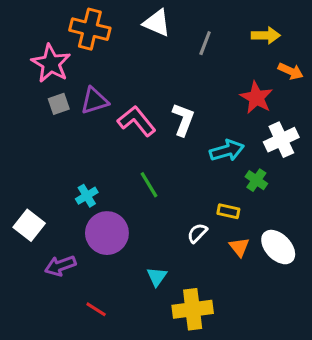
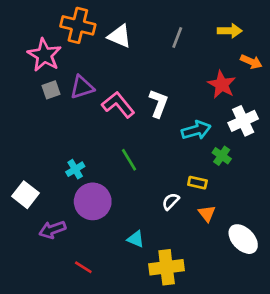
white triangle: (157, 23) -> (120, 36), moved
white ellipse: (278, 247) -> (243, 239), moved
cyan triangle: (157, 277) -> (136, 239), turned -42

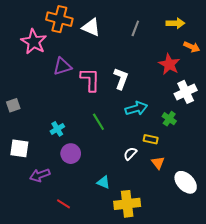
gray square: (51, 90) -> (13, 105), moved
pink L-shape: (118, 105) -> (90, 80), turned 40
cyan arrow: (196, 130) -> (136, 108), moved
white square: (25, 195) -> (19, 148), turned -30
purple circle: (93, 201) -> (71, 154), size x0.7

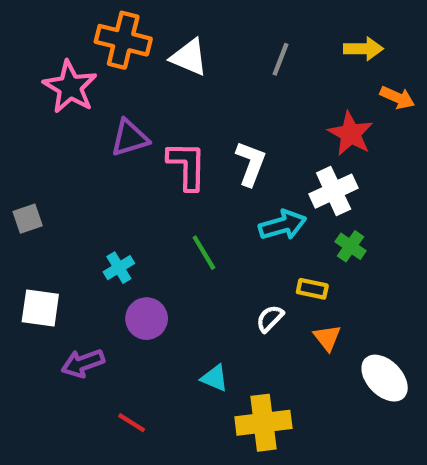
white cross: (186, 92) -> (334, 191), moved

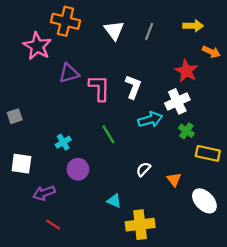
white triangle: (189, 57) -> (114, 30), moved, turned 30
yellow rectangle: (312, 289) -> (208, 153), moved, size x1.5
red line: (132, 423) -> (53, 225), moved

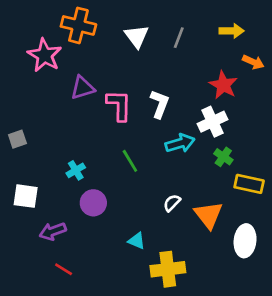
orange triangle: (174, 179) -> (208, 215), size x1.6
white ellipse: (204, 201) -> (245, 241), turned 50

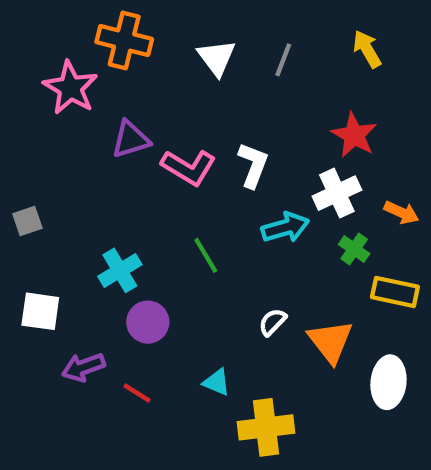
yellow arrow: (231, 31) -> (367, 49), turned -120
orange arrow: (253, 62) -> (401, 212), moved
pink L-shape: (119, 105) -> (189, 167), turned 120
cyan cross: (76, 170) -> (120, 270), size x1.4
red line: (64, 269) -> (137, 393), moved

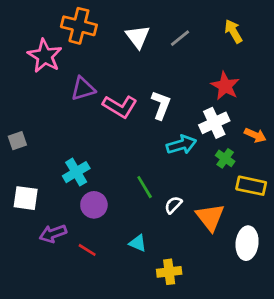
gray line: (283, 60) -> (180, 38), turned 30
green line: (206, 255) -> (145, 187), moved
yellow cross: (266, 427) -> (169, 272), size x0.7

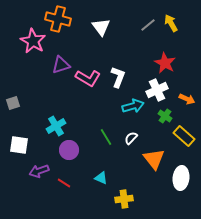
gray line: (180, 38) -> (148, 25), moved
yellow rectangle: (251, 186) -> (184, 136), turned 30
white semicircle: (173, 205) -> (131, 138), moved

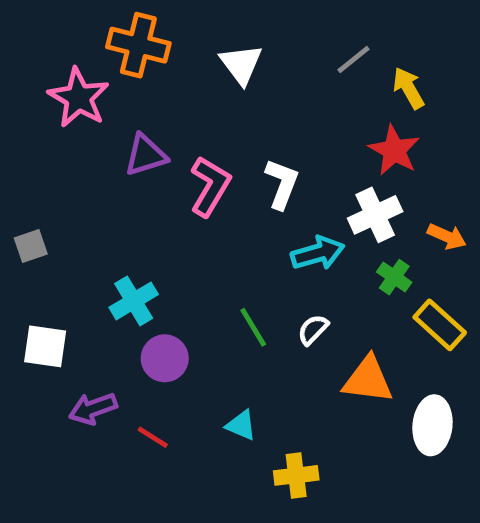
yellow arrow: (171, 23) -> (409, 88), moved
pink L-shape: (88, 78) -> (210, 186), turned -90
orange triangle: (154, 159) -> (368, 380), turned -45

